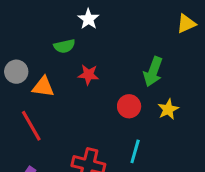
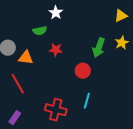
yellow star: (168, 109) -> (122, 43), moved

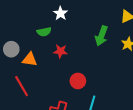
green arrow: (99, 48) -> (101, 36), moved
red circle: (83, 71) -> (78, 81), moved

